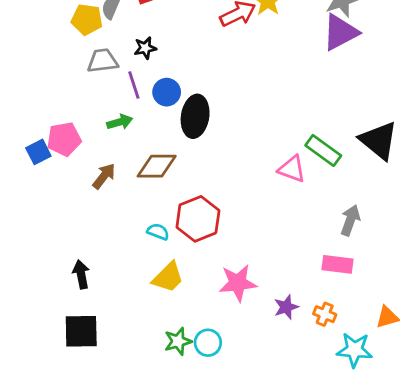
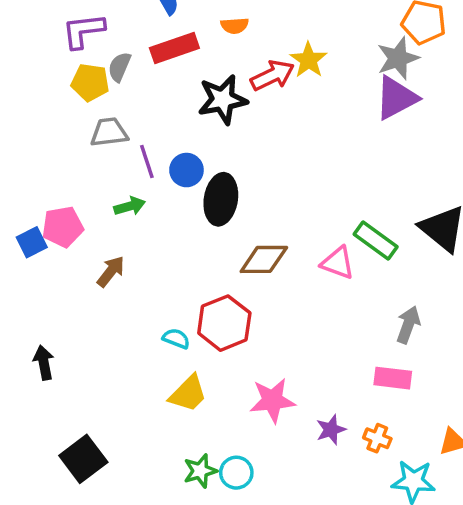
black star: (145, 48) -> (223, 100), moved, size x1.8
brown diamond: (157, 166) -> (264, 259), moved
black arrow: (81, 274) -> (44, 363), moved
black square: (81, 331) -> (83, 459), turned -36

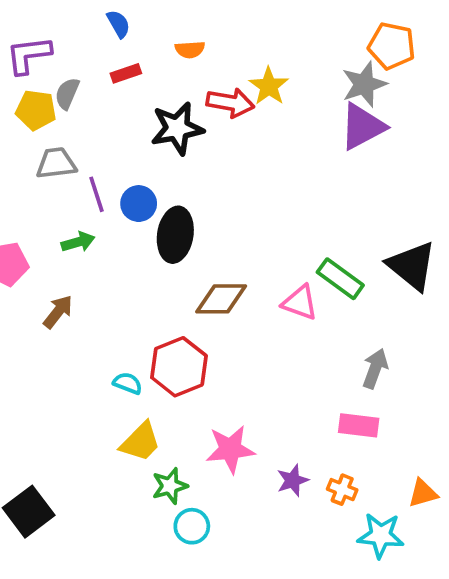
red rectangle: (174, 48) -> (126, 73), size x0.6
red arrow: (272, 75) -> (230, 103), turned 36
green star: (200, 471) -> (170, 486), moved

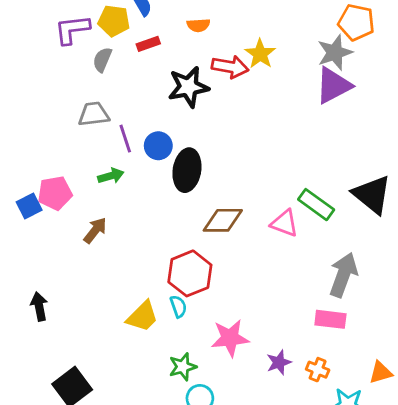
yellow pentagon: (36, 110) -> (114, 21), moved
gray arrow: (375, 369) -> (343, 275), size x1.4
cyan semicircle: (128, 383) -> (178, 306), moved, turned 50
yellow trapezoid: (140, 442) -> (142, 316), moved

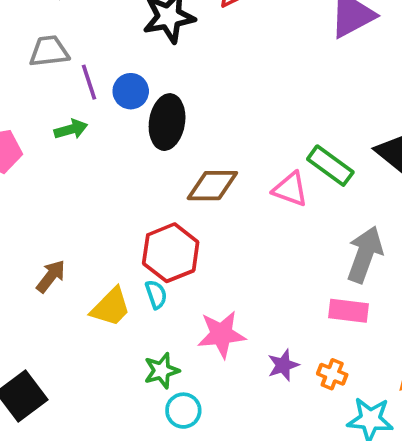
brown arrow: (95, 230) -> (51, 276), moved

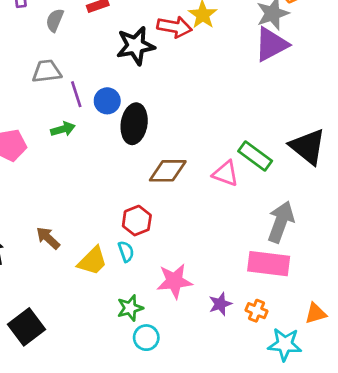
red hexagon: (171, 253) -> (137, 221), size x0.7
brown arrow: (51, 276) -> (48, 238), turned -85
pink rectangle: (348, 311) -> (269, 264), size x1.4

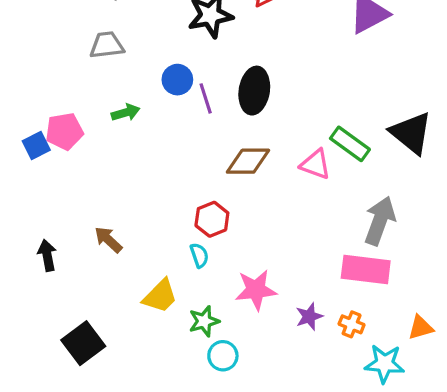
purple line: (76, 94) -> (206, 98), moved
black ellipse: (134, 124) -> (254, 91), moved
yellow trapezoid: (92, 261) -> (160, 296), moved

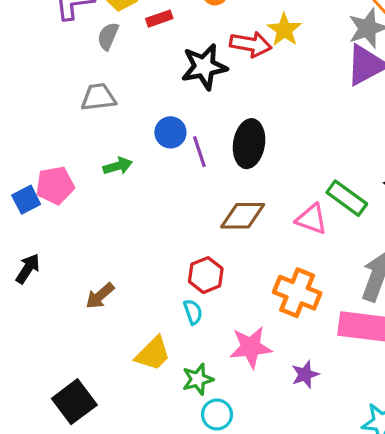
brown arrow: (108, 240) -> (100, 296), turned -84
black arrow: (47, 255) -> (28, 269), moved, turned 44
orange cross: (352, 324) -> (297, 293), moved, size x1.8

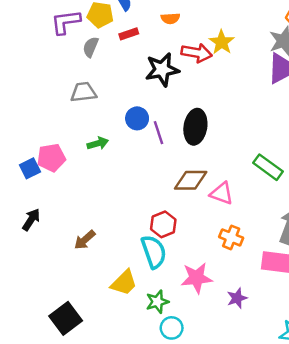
pink triangle: (312, 219) -> (222, 193), moved
orange cross: (297, 293) -> (231, 237), size x0.7
cyan semicircle: (193, 312) -> (154, 252), size x1.8

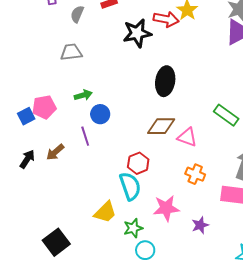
blue circle: (137, 118) -> (100, 114), moved
purple line: (159, 133) -> (85, 136), moved
brown arrow: (85, 240) -> (55, 152), moved

